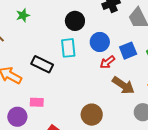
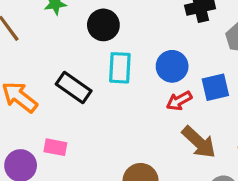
black circle: (75, 21) -> (103, 25), moved

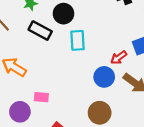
blue circle: (172, 66) -> (104, 77), moved
black rectangle: (74, 87) -> (40, 31), moved

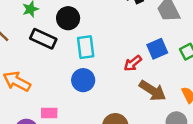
blue circle: (104, 77) -> (83, 80), moved

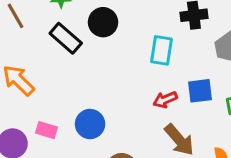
cyan rectangle: (86, 47) -> (162, 50), moved
blue circle: (83, 80) -> (90, 124), moved

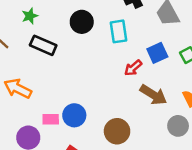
black circle: (103, 22) -> (82, 22), moved
blue circle: (90, 124) -> (74, 115), moved

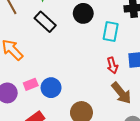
red arrow: (133, 68) -> (112, 65), turned -84
pink rectangle: (51, 119) -> (31, 84), turned -40

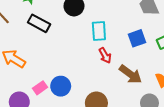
cyan rectangle: (111, 32) -> (99, 31), moved
red arrow: (112, 65) -> (105, 55), moved

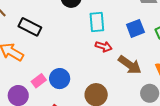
black rectangle: (39, 23) -> (30, 27), moved
red arrow: (105, 55) -> (104, 47), turned -42

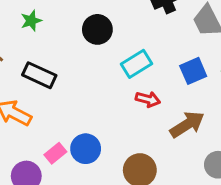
cyan rectangle: (97, 22) -> (136, 64), turned 66
brown arrow: (130, 65) -> (187, 124), turned -65

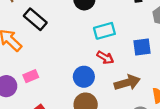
blue circle: (86, 149) -> (84, 77), moved

